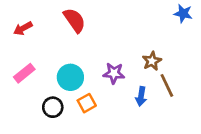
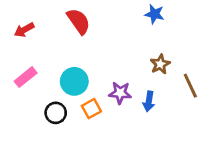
blue star: (183, 13) -> (154, 14), moved
purple star: (114, 73) -> (120, 93), moved
brown line: (167, 85) -> (190, 86), moved

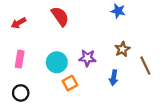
pink rectangle: (26, 77) -> (20, 59), turned -42
purple star: (120, 93) -> (87, 58), moved
black circle: (56, 113) -> (21, 93), moved

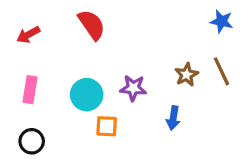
blue star: (118, 11) -> (222, 21), moved
brown line: (145, 66) -> (222, 71), moved
orange square: (70, 83) -> (107, 126), turned 32

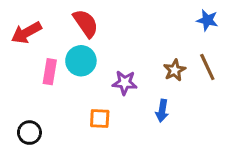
red arrow: (28, 35) -> (26, 33), size x1.4
pink rectangle: (30, 90) -> (50, 72), moved
cyan circle: (87, 95) -> (81, 61), moved

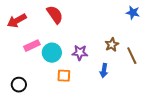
cyan circle: (81, 61) -> (52, 53), moved
brown line: (207, 67) -> (132, 56), moved
pink rectangle: (50, 72) -> (32, 46), turned 56

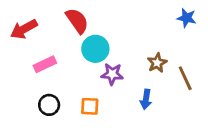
cyan circle: (52, 53) -> (95, 49), moved
black circle: (19, 85) -> (49, 105), moved

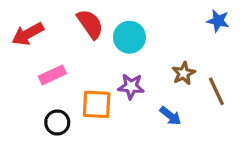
cyan circle: (95, 49) -> (129, 37), moved
blue arrow: (146, 99) -> (170, 116), turned -60
orange square: (90, 106) -> (97, 104), moved, size x1.4

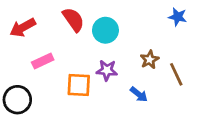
black circle: (57, 122) -> (17, 100), moved, size x1.4

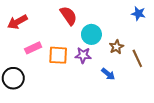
red semicircle: (73, 20) -> (69, 16), moved
cyan circle: (105, 30) -> (91, 34), moved
orange square: (79, 85) -> (58, 55), moved

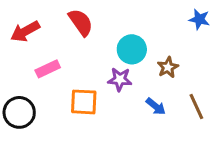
red semicircle: (69, 16) -> (81, 22), moved
orange square: (58, 55) -> (84, 102), moved
brown line: (137, 58) -> (196, 106), moved

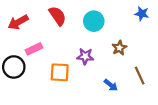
cyan circle: (132, 49) -> (94, 21), moved
blue arrow: (156, 106) -> (111, 85), moved
black circle: (19, 112) -> (14, 67), moved

